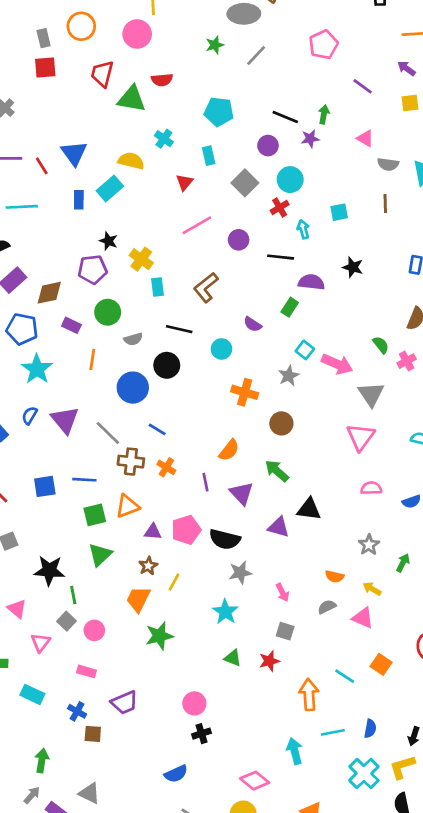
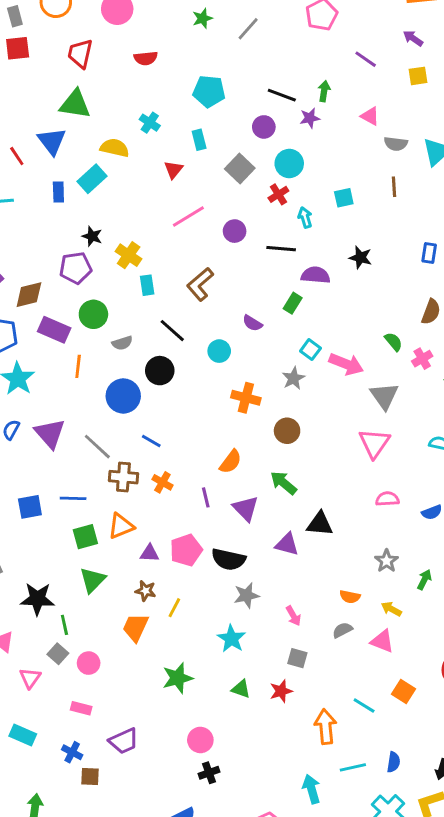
green triangle: (132, 99) -> (75, 104), moved
purple rectangle: (71, 325) -> (54, 330), size x1.5
black line: (179, 329) -> (172, 331), turned 30
brown star: (148, 566) -> (146, 591), turned -30
green star: (159, 636) -> (178, 678), moved

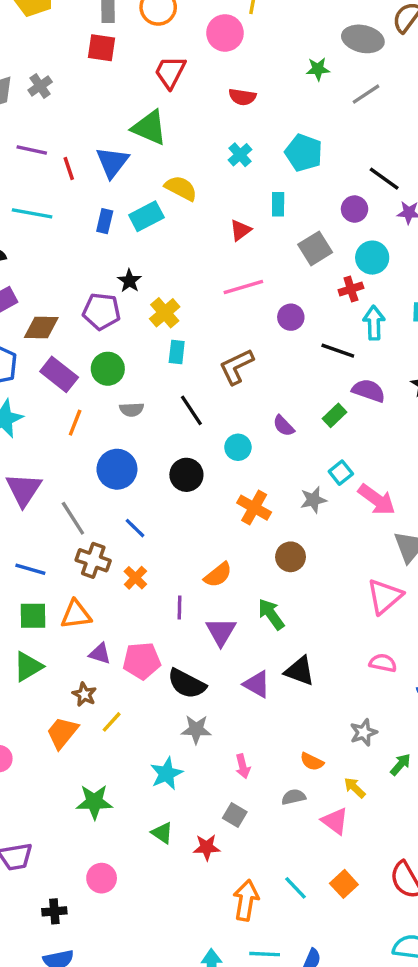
cyan cross: (150, 123) -> (240, 155), moved
cyan arrow: (305, 217) -> (374, 323), size x1.4
black circle: (160, 371) -> (186, 475), moved
black cross: (209, 773) -> (54, 911), moved

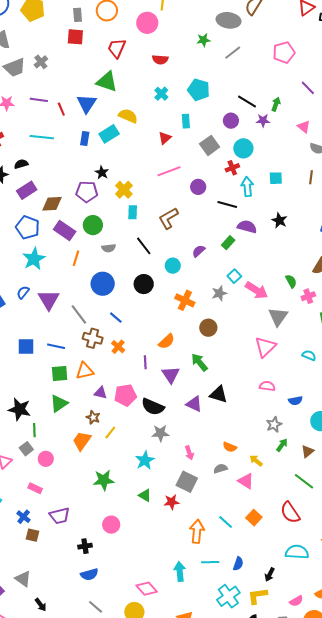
purple semicircle: (284, 426) -> (199, 251), turned 96
gray star: (364, 732) -> (274, 425), moved
gray square: (235, 815) -> (187, 482), size x1.5

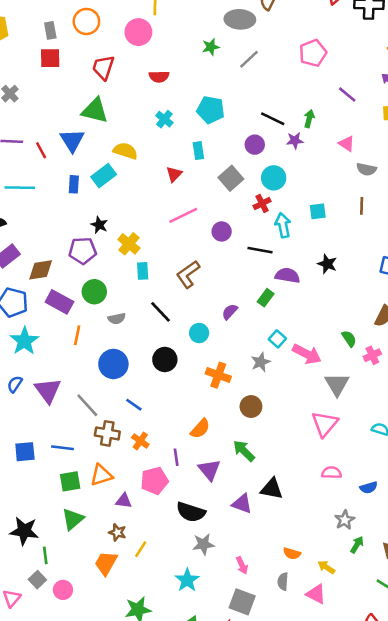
pink pentagon: (125, 395) -> (154, 481), moved
gray semicircle: (220, 469) -> (283, 581), turned -64

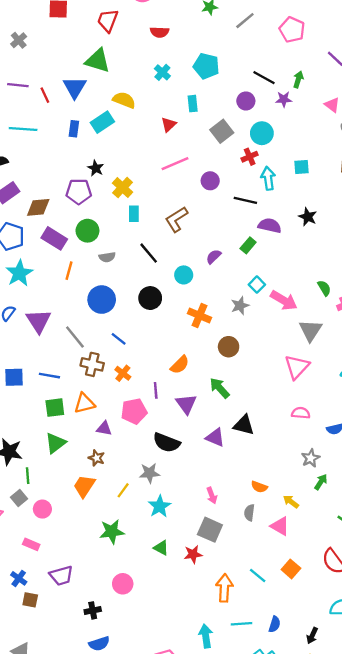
pink pentagon: (313, 53) -> (292, 30), moved, turned -30
gray star: (203, 544) -> (149, 473), moved
yellow line: (141, 549) -> (123, 490), moved

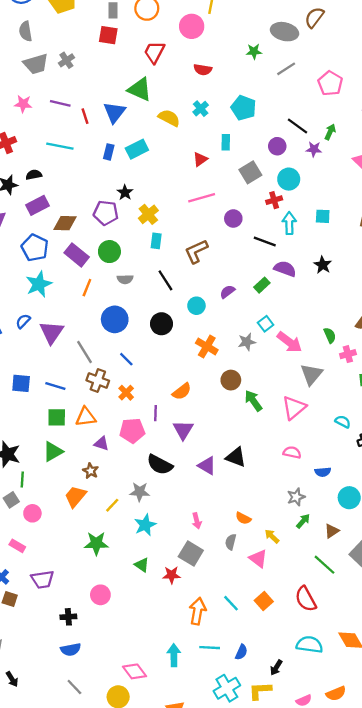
yellow semicircle: (124, 100) -> (169, 118), moved
green arrow: (220, 388) -> (253, 401), moved

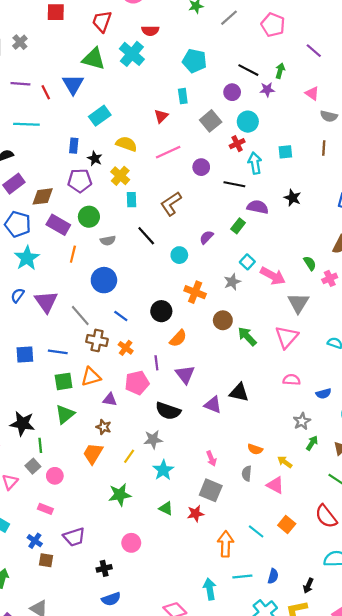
cyan cross: (201, 109) -> (132, 54), moved, size x1.6
yellow semicircle: (169, 118) -> (126, 144), moved
blue rectangle: (109, 152) -> (74, 146), moved
black circle: (161, 324) -> (161, 311), moved

